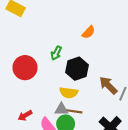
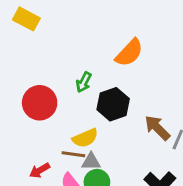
orange semicircle: (89, 32) -> (129, 53), size x1.5
yellow semicircle: (69, 93) -> (85, 138), moved, turned -30
brown line: (74, 111) -> (73, 154), moved

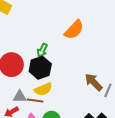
black hexagon: (113, 104) -> (40, 68), moved
gray triangle: (91, 162) -> (20, 96), moved

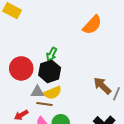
orange semicircle: (74, 30) -> (92, 25), moved
gray triangle: (20, 96) -> (37, 92), moved

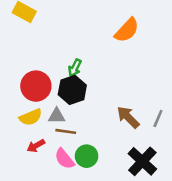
brown arrow: (102, 86) -> (128, 117), moved
yellow semicircle: (53, 93) -> (31, 117), moved

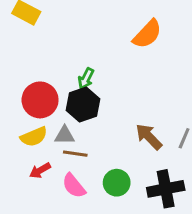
green circle: (87, 156) -> (117, 183), moved
black cross: (142, 161) -> (166, 189), turned 36

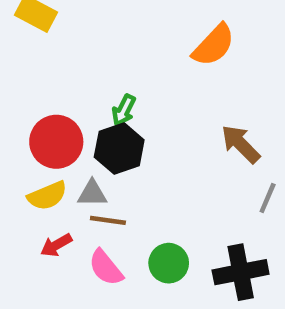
brown arrow: (149, 137) -> (241, 144), moved

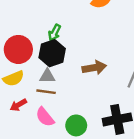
brown arrow: (241, 144) -> (94, 68), moved, turned 125
gray triangle: (92, 193) -> (47, 76), moved
green circle: (169, 263) -> (76, 125), moved

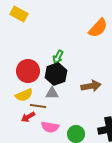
brown line: (46, 92) -> (38, 106), moved
pink semicircle: (45, 117) -> (50, 127), turned -42

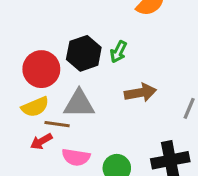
green arrow: (58, 57) -> (118, 52), moved
black hexagon: (56, 74) -> (84, 53), moved
gray triangle: (52, 93) -> (79, 104), size x1.5

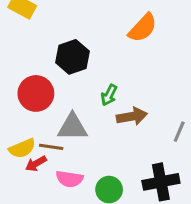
green arrow: (118, 52) -> (109, 95), moved
black hexagon: (84, 53) -> (72, 57), moved
yellow semicircle: (35, 107) -> (22, 148), moved

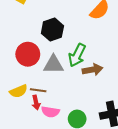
green arrow: (109, 95) -> (77, 55), size x1.6
gray triangle: (72, 127) -> (53, 64), moved
red arrow: (36, 164) -> (36, 102), moved, turned -72

